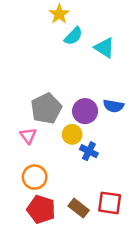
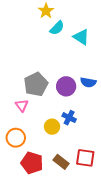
yellow circle: (72, 134) -> (52, 127), moved
orange circle: (35, 177) -> (16, 138), moved

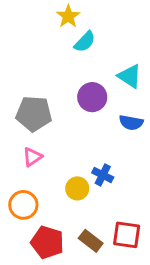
cyan triangle: (81, 37) -> (130, 76), moved
gray pentagon: (36, 84) -> (34, 114), moved, turned 30
purple circle: (66, 86) -> (92, 97), moved
pink triangle: (22, 105) -> (32, 157), turned 32

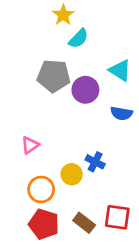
gray pentagon: (34, 114) -> (54, 76), moved
orange circle: (23, 205) -> (41, 190), moved

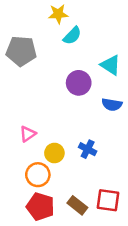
yellow star: (63, 15) -> (58, 14), turned 30
gray pentagon: (54, 76) -> (21, 51), moved
yellow circle: (72, 174) -> (54, 153), moved

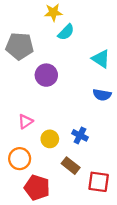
purple circle: (79, 83) -> (46, 75), moved
orange circle: (38, 175) -> (20, 159), moved
brown rectangle: (77, 205) -> (71, 166), moved

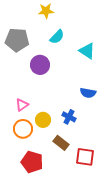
cyan semicircle: (66, 32) -> (57, 37), moved
blue semicircle: (102, 95) -> (88, 93), moved
orange circle: (20, 159) -> (23, 129), moved

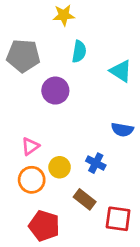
cyan semicircle: (57, 37) -> (79, 52), turned -35

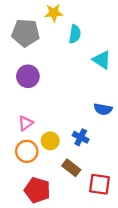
cyan semicircle: (79, 52) -> (75, 34), moved
gray pentagon: (23, 56) -> (26, 33), moved
purple circle: (55, 91) -> (28, 76), moved

